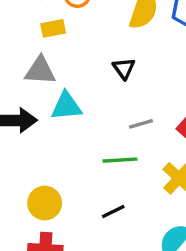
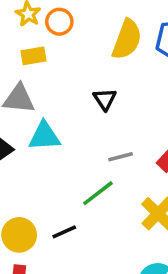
green line: (120, 160) -> (98, 193), turned -36
black line: (113, 211) -> (64, 232), moved

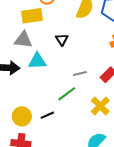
yellow rectangle: (33, 56) -> (32, 16), size x1.5
black triangle: (105, 99) -> (62, 40), moved

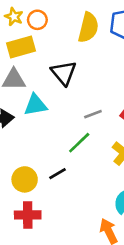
black triangle: (62, 40) -> (64, 73), size x1.5

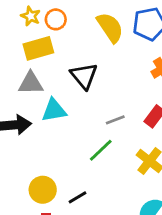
yellow semicircle: (88, 28) -> (110, 27), turned -48
black line: (57, 174) -> (77, 197), moved

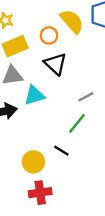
orange circle: (56, 19) -> (49, 35), moved
black line: (77, 197) -> (61, 151), moved, turned 70

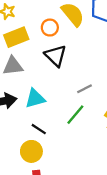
cyan triangle: (34, 95) -> (35, 98), moved
black line: (61, 151) -> (39, 129), moved

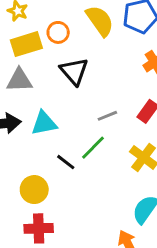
orange circle: (50, 28) -> (58, 32), moved
black line: (39, 129) -> (66, 162), moved

